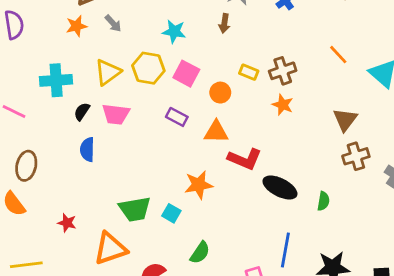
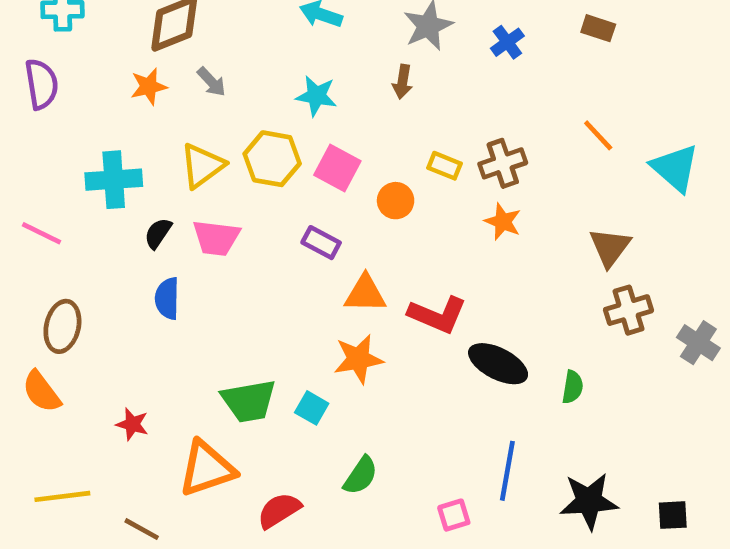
orange triangle: (216, 132) -> (365, 294), moved

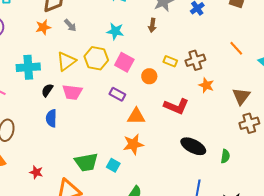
orange star: (503, 222) -> (206, 85), moved
red L-shape: (437, 315) -> (176, 106), moved

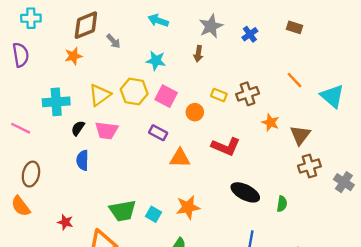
gray arrow: (70, 25) -> (113, 41), moved
orange star: (206, 85) -> (270, 122), moved
orange star: (133, 144) -> (188, 207), moved

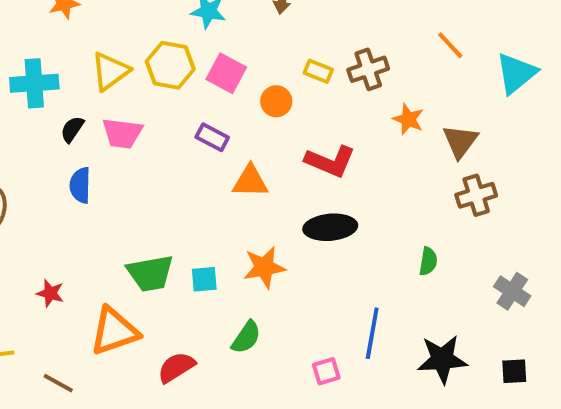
cyan triangle: (332, 96) -> (516, 73), turned 40
gray cross: (344, 182) -> (512, 291), moved
black ellipse: (245, 192) -> (330, 227), moved, turned -32
cyan square: (154, 214) -> (204, 279), turned -35

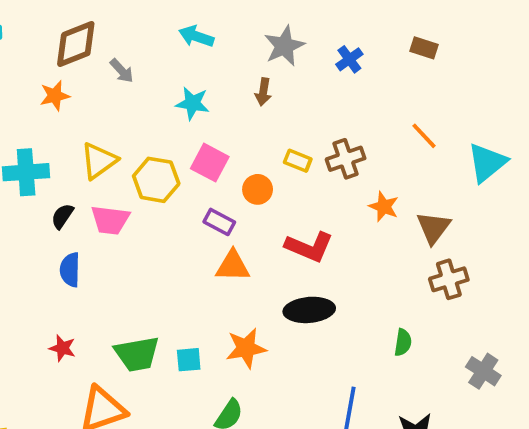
yellow hexagon: (170, 65) -> (156, 180), moved
purple rectangle: (212, 137) -> (219, 222), moved
red star: (50, 293) -> (62, 348), moved

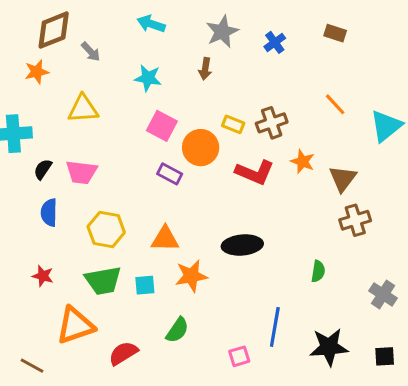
yellow triangle: (99, 161) -> (83, 109), moved, turned 32
yellow hexagon: (156, 180) -> (106, 230), moved
orange circle: (258, 189) -> (201, 148), size x1.5
red L-shape: (309, 247) -> (255, 172), moved
orange triangle: (233, 266) -> (165, 239), moved

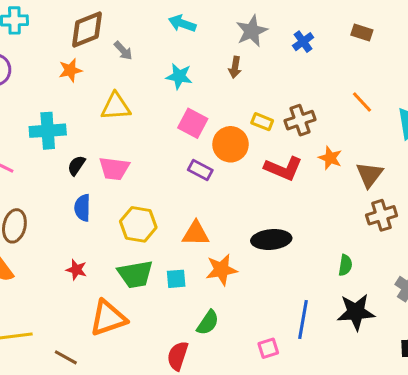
black star: (329, 347) -> (356, 312), moved
red semicircle: (123, 353) -> (178, 356), moved, turned -40

